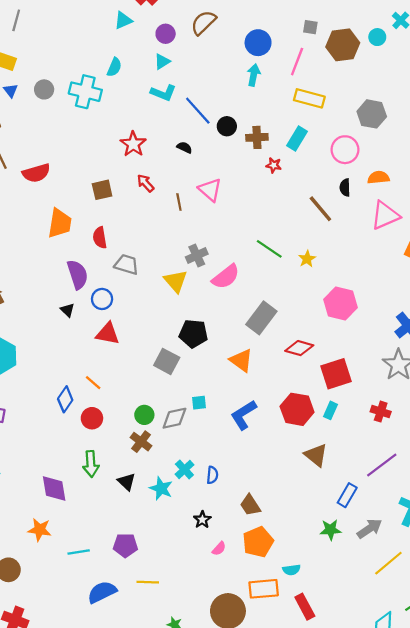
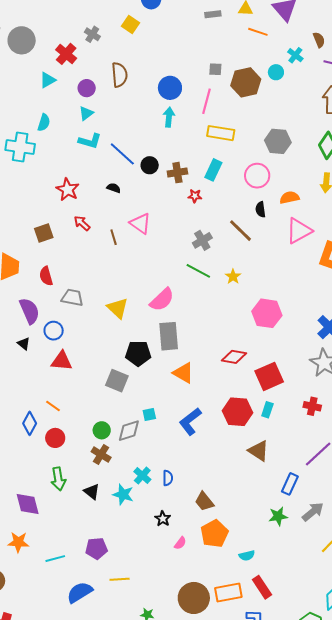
brown semicircle: (203, 23) -> (119, 75), turned 135
gray cross: (197, 256) -> (202, 240), moved
gray rectangle: (261, 318) -> (169, 336), moved, turned -36
orange rectangle: (264, 589) -> (228, 593), moved

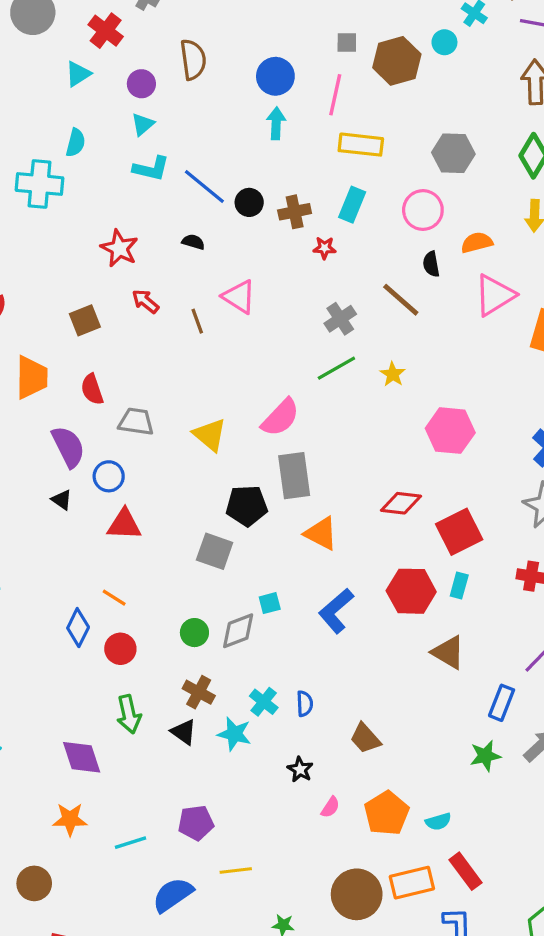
green line: (198, 271) -> (336, 368), turned -55
brown cross: (101, 454) -> (199, 692), moved
orange pentagon: (214, 534) -> (387, 813), moved

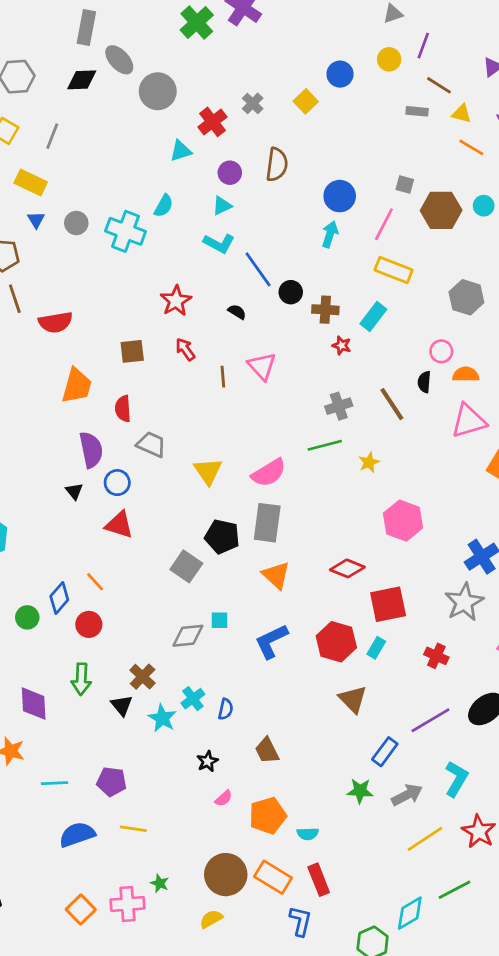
pink circle: (423, 210) -> (441, 351), moved, size x0.7
green circle: (194, 633) -> (27, 617), moved
orange rectangle: (412, 883) -> (273, 877), turned 30

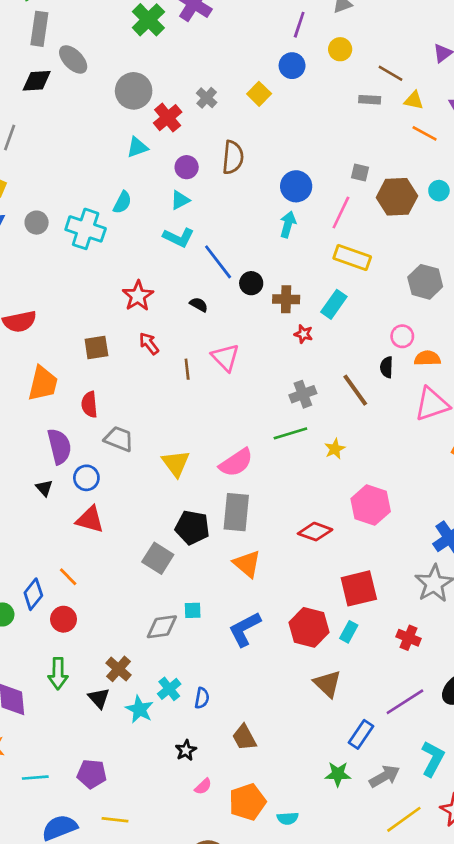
purple line: (423, 46) -> (299, 25), moved
gray circle: (158, 91) -> (134, 91), moved
red diamond: (347, 568) -> (315, 532), moved

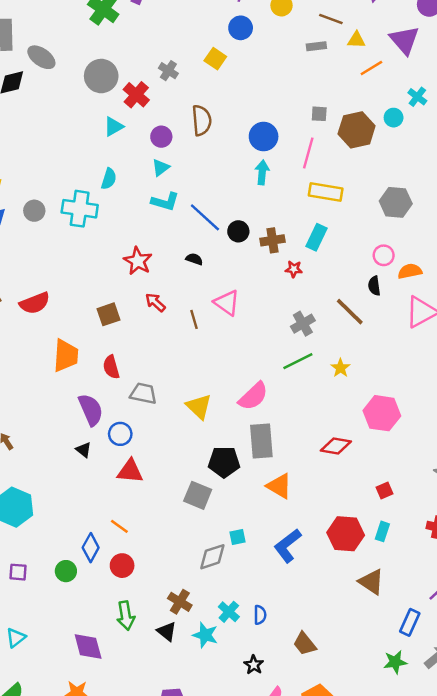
orange line: (425, 133) -> (371, 68), turned -50
red square: (359, 588) -> (385, 491), size x0.5

